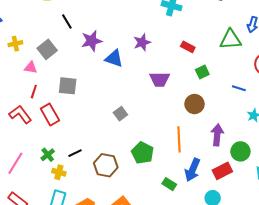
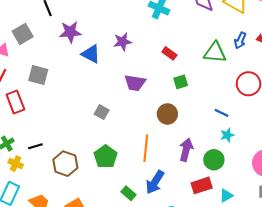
blue line: (239, 88) -> (221, 113), moved
gray square: (120, 114) -> (102, 112), moved, turned -32
green circle: (240, 151) -> (214, 160), moved
red rectangle: (222, 171) -> (202, 185), moved

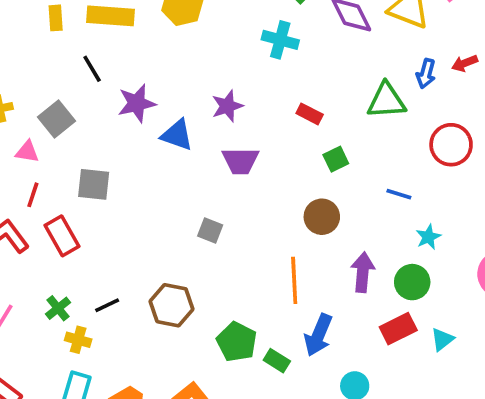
purple trapezoid: (135, 83) -> (240, 161), moved
blue line: (221, 113) -> (399, 194), moved
green pentagon: (106, 157) -> (237, 342), moved
brown hexagon: (65, 164) -> (172, 305), moved

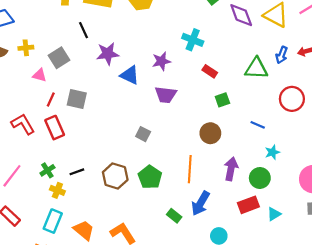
cyan cross: (280, 40) -> (193, 40), moved
red line: (33, 195) -> (51, 100), moved
green pentagon: (237, 342) -> (150, 177), moved

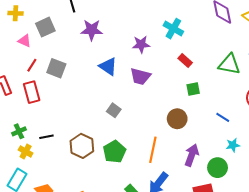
blue triangle: (130, 75) -> (108, 66), moved

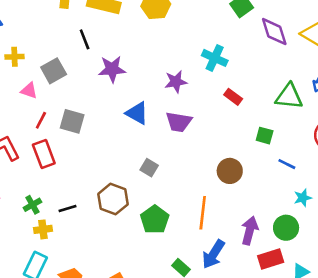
green square: (193, 89) -> (265, 136), moved, turned 32
brown hexagon: (82, 146) -> (113, 199), moved
yellow cross: (26, 151) -> (43, 229), turned -32
purple arrow: (192, 155) -> (250, 231), moved

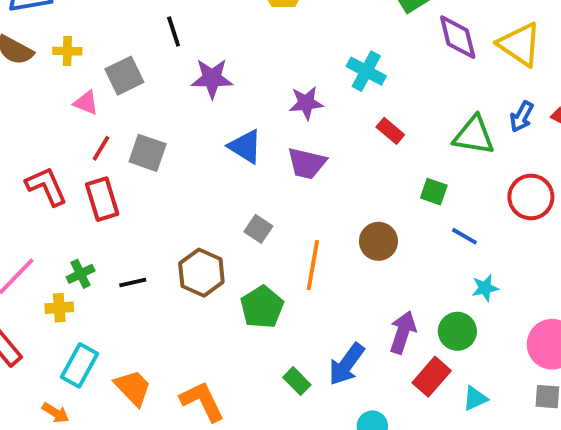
orange line: (203, 213) -> (313, 265), moved
yellow cross: (43, 229) -> (59, 308), moved
red rectangle: (271, 259) -> (432, 377), turned -35

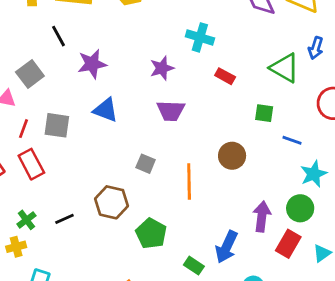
green triangle: (474, 135) -> (285, 68), turned 32
blue triangle: (245, 146) -> (106, 110), moved
cyan star: (485, 288) -> (314, 174), size x1.4
green pentagon: (262, 307) -> (151, 233), moved

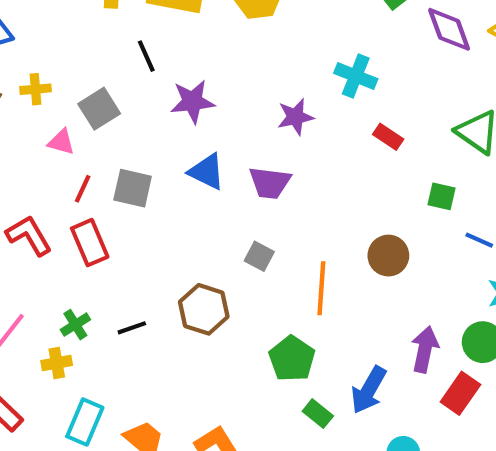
purple trapezoid: (171, 111) -> (270, 183), moved
green pentagon: (151, 233) -> (292, 359), moved

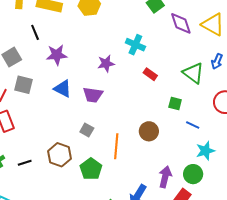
gray square: (133, 188) -> (24, 85), moved
green pentagon: (292, 359) -> (91, 169), moved

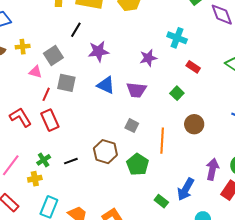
black line: (35, 32) -> (76, 30), turned 56
green square: (175, 104) -> (177, 93), moved, turned 32

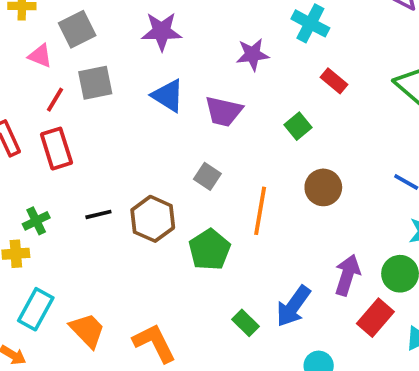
gray square: (66, 83) -> (95, 83), turned -30
black line: (71, 161) -> (98, 214), moved

